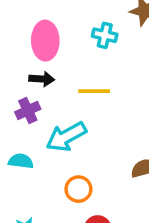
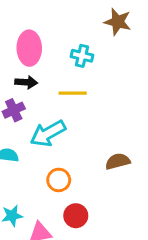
cyan cross: (105, 35) -> (82, 56), moved

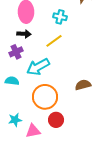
yellow line: (73, 93) -> (54, 41), turned -36
orange circle: (59, 180) -> (45, 97), size x1.6

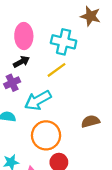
cyan cross: (60, 17) -> (64, 42), size x1.5
black arrow: (24, 34) -> (21, 62), turned -32

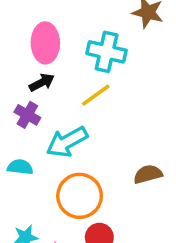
purple cross: (12, 83) -> (27, 115), turned -35

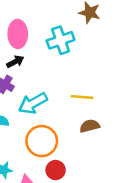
cyan cross: (107, 52) -> (61, 40), turned -32
yellow line: (96, 95) -> (82, 97), moved, turned 40

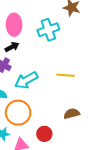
brown semicircle: (90, 126) -> (72, 114), moved
orange circle: (42, 141) -> (18, 113), moved

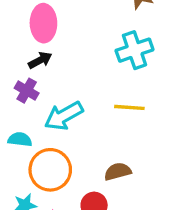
cyan cross: (48, 30) -> (135, 50), moved
brown semicircle: (72, 114) -> (118, 171), moved

